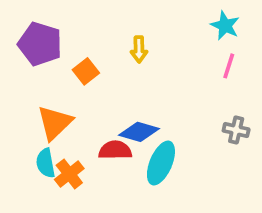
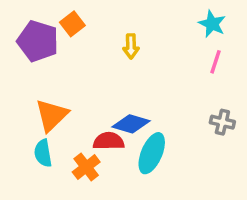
orange square: (86, 71) -> (72, 24), moved
orange cross: (69, 174) -> (86, 167), moved

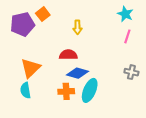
purple pentagon: (38, 41) -> (22, 24), turned -30
red semicircle: (109, 141) -> (68, 55), moved
orange cross: (86, 167) -> (66, 91), moved, turned 35

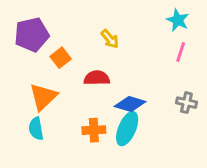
orange square: (43, 14) -> (61, 58), moved
yellow arrow: (77, 27) -> (110, 39), turned -40
blue diamond: (77, 73) -> (130, 104), moved

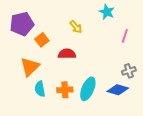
cyan star: (178, 20) -> (107, 12), moved
gray cross: (186, 103) -> (129, 71), turned -32
blue diamond: (130, 104) -> (118, 90), moved
cyan semicircle: (36, 129) -> (40, 89), moved

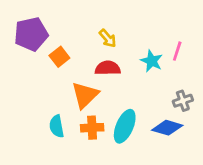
cyan star: (107, 12) -> (152, 61), moved
red semicircle: (67, 54) -> (108, 68), moved
orange triangle: (30, 67) -> (85, 95), moved

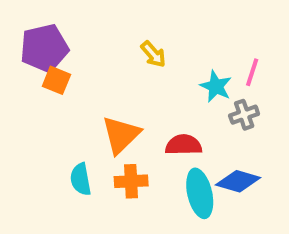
orange square: (59, 57) -> (56, 80), moved, turned -30
red semicircle: (108, 68) -> (184, 145), moved
gray cross: (183, 101) -> (244, 115), moved
cyan ellipse: (125, 126) -> (200, 193), moved, turned -36

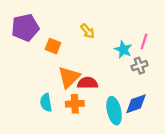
orange square: (56, 80) -> (53, 46), moved
red semicircle: (184, 145) -> (88, 83), moved
blue diamond: (238, 181) -> (136, 104), turned -35

